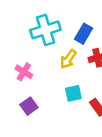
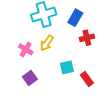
yellow arrow: (68, 59) -> (47, 43), moved

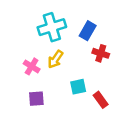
red cross: (87, 38) -> (101, 53), turned 32
purple square: (30, 78) -> (36, 99), turned 32

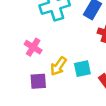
yellow arrow: (55, 59) -> (58, 66), moved

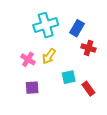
yellow arrow: (58, 66) -> (49, 56), moved

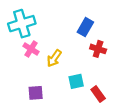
cyan cross: (46, 25) -> (22, 24), moved
pink cross: (28, 59) -> (31, 49), moved

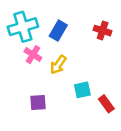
blue rectangle: (85, 27) -> (58, 31), moved
red cross: (98, 49) -> (103, 31), moved

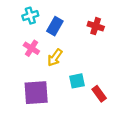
cyan cross: (23, 27) -> (30, 16), moved, size x0.6
purple square: (38, 103) -> (36, 93), size x1.6

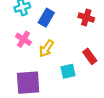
red rectangle: (99, 94) -> (90, 56), moved

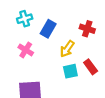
yellow arrow: (46, 48) -> (67, 49), moved
cyan square: (68, 71) -> (70, 71), moved

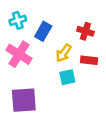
pink cross: (26, 50) -> (19, 54), size x1.5
red rectangle: (91, 67) -> (89, 60), moved, turned -48

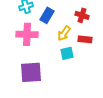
pink cross: (19, 54) -> (27, 34), turned -30

